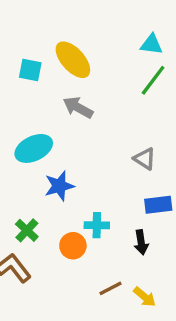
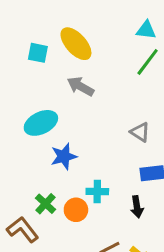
green cross: (27, 230) -> (45, 204), moved

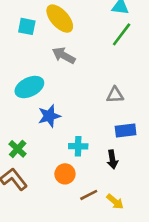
gray triangle: (140, 132) -> (115, 95), turned -36
green cross: (45, 204) -> (18, 149), moved
orange circle: (76, 210) -> (65, 174), moved

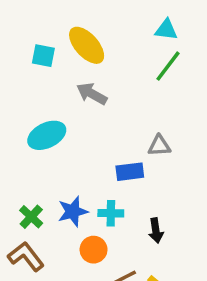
blue star: (49, 116) -> (73, 212), moved
blue rectangle: (126, 130) -> (130, 172), moved

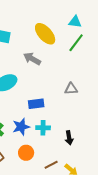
yellow ellipse: (87, 45) -> (45, 34), moved
blue rectangle: (130, 172) -> (36, 104), moved
orange circle: (94, 250) -> (26, 153), moved

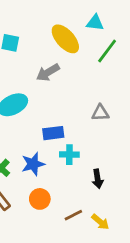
cyan triangle: (75, 22) -> (95, 23), moved
gray arrow: (32, 59) -> (48, 73), turned -60
cyan cross: (43, 128) -> (69, 155), moved

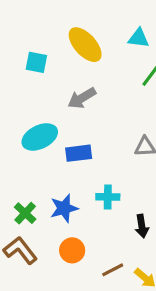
yellow ellipse: (65, 39) -> (85, 45), moved
blue rectangle: (53, 133) -> (79, 153), moved

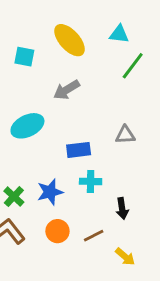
blue rectangle: (79, 153) -> (79, 150), moved
brown line: (113, 270) -> (94, 236), moved

